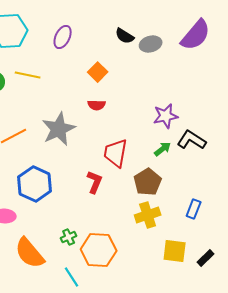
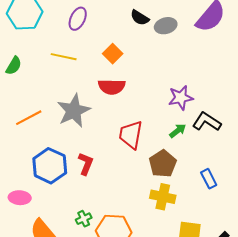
yellow line: (28, 75) -> (64, 57), moved
red semicircle: (97, 105) -> (112, 87), size x1.5
red L-shape: (95, 182) -> (86, 164), moved
blue rectangle: (194, 209) -> (209, 179), moved, turned -48
yellow cross: (148, 215) -> (163, 197), turned 30

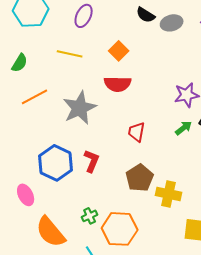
orange line: (29, 118) -> (35, 97), moved
red trapezoid: (131, 135) -> (137, 132), size x0.7
brown pentagon: (163, 164) -> (140, 178), moved
pink ellipse: (20, 198) -> (26, 195), turned 60

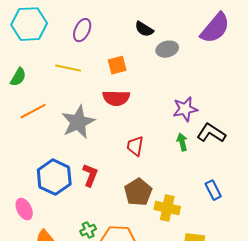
gray ellipse: (172, 23) -> (167, 49), moved
orange square: (119, 51) -> (117, 65), turned 30
green arrow: (184, 128) -> (182, 142), turned -66

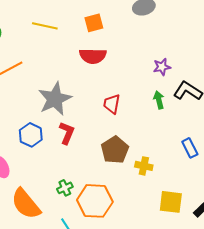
purple star: (185, 109) -> (162, 67), size x0.7
gray star: (78, 122) -> (55, 99), moved
blue hexagon: (54, 177) -> (31, 135), size x0.7
yellow cross: (167, 208) -> (144, 166), size x0.7

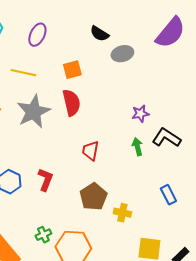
red semicircle: (93, 56) -> (71, 103), turned -104
gray star: (55, 99) -> (33, 112), moved

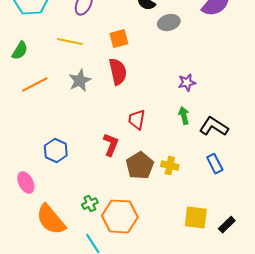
gray star: (33, 112) -> (80, 81), size x0.7
black L-shape: (166, 138) -> (214, 127), moved
red L-shape: (45, 180) -> (111, 145), moved
yellow cross: (122, 213) -> (170, 166), moved

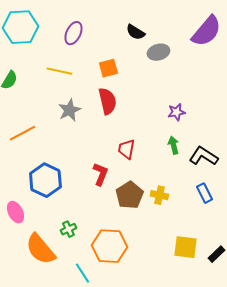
orange line: (35, 85) -> (22, 133), moved
blue hexagon: (56, 151) -> (45, 180), size x1.4
green cross: (90, 204) -> (68, 229), moved

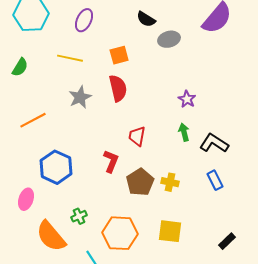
purple star: (176, 112) -> (187, 99), turned -30
pink ellipse: (15, 212) -> (26, 199), turned 45
yellow square: (185, 247) -> (170, 231), moved

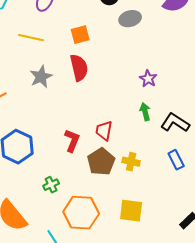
red trapezoid: (137, 136) -> (104, 131), moved
green cross: (79, 216) -> (51, 185), moved

